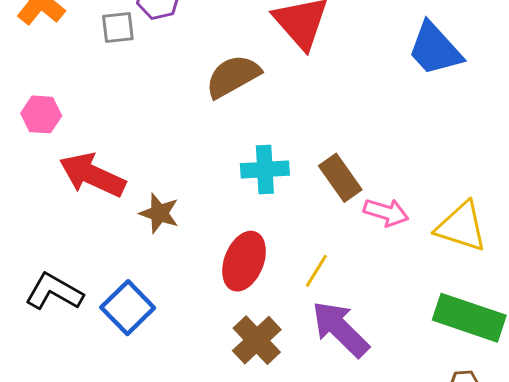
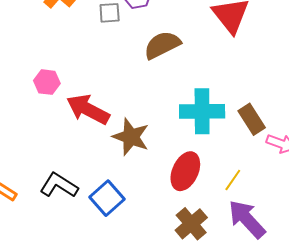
brown semicircle: (233, 76) -> (162, 45), moved
pink hexagon: (41, 114) -> (47, 82), moved
cyan cross: (265, 169) -> (202, 111), size x1.4
brown star: (159, 213) -> (131, 137), size x1.4

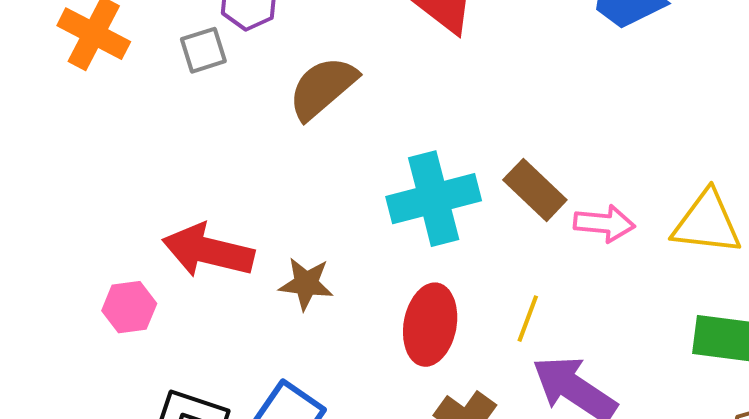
pink hexagon: (47, 82) -> (129, 307), moved
brown star: (131, 137) -> (306, 284), size x0.7

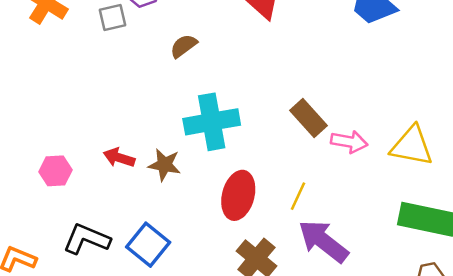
brown semicircle: (323, 88) -> (184, 46), size x0.6
cyan cross: (434, 199) -> (212, 122), moved
red arrow: (208, 251) -> (119, 158), moved, size x0.6

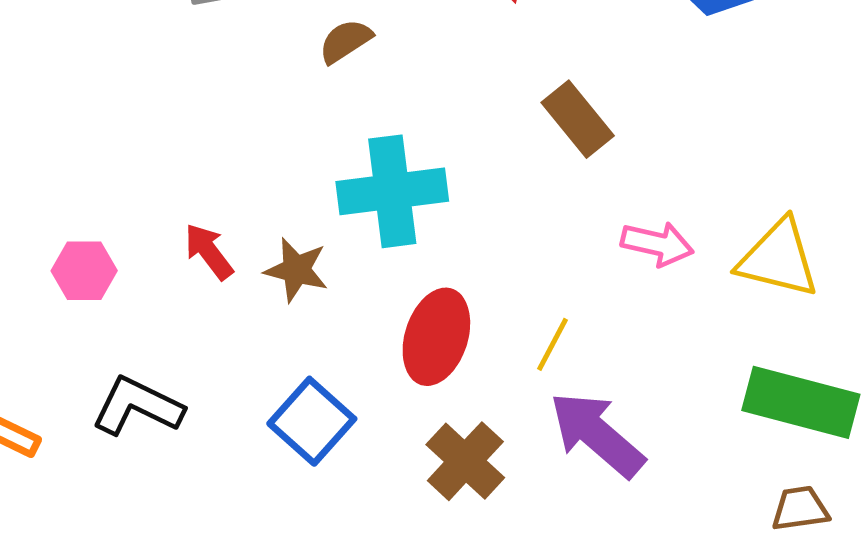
brown rectangle: (308, 118) -> (578, 119), moved
red arrow: (119, 158) -> (209, 251), turned 32
blue square: (148, 245) -> (312, 421), moved

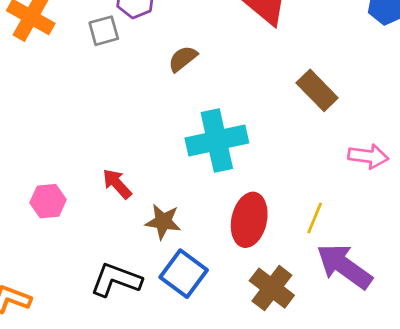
brown star: (296, 270) -> (163, 222), moved
black L-shape: (137, 406) -> (116, 280), moved

